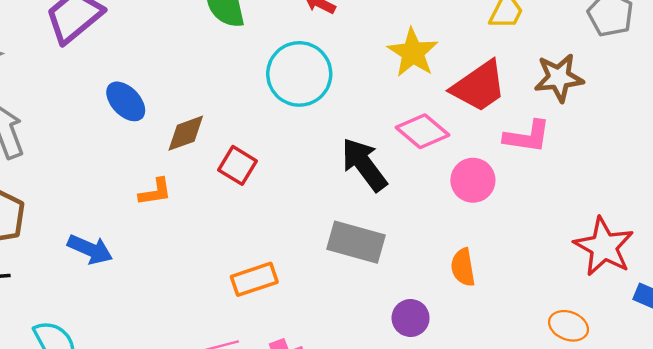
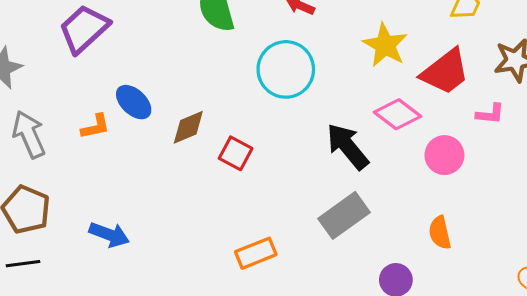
pink L-shape: (527, 137) -> (490, 114), size x0.7
orange L-shape: (155, 192) -> (95, 127), moved
gray rectangle: (356, 242) -> (344, 215), turned -48

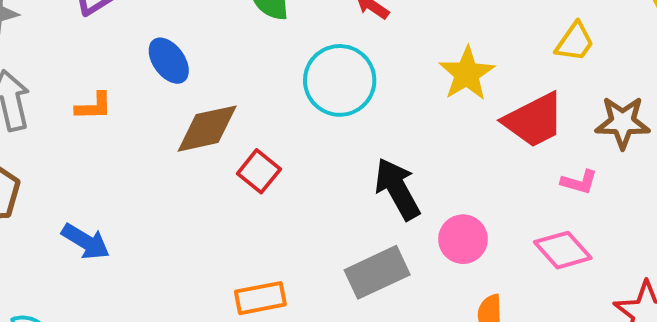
blue ellipse: (134, 102) -> (169, 61), moved
pink diamond: (397, 114) -> (563, 250), moved
brown diamond: (188, 127) -> (207, 129), size x1.4
pink circle: (444, 155) -> (463, 239), moved

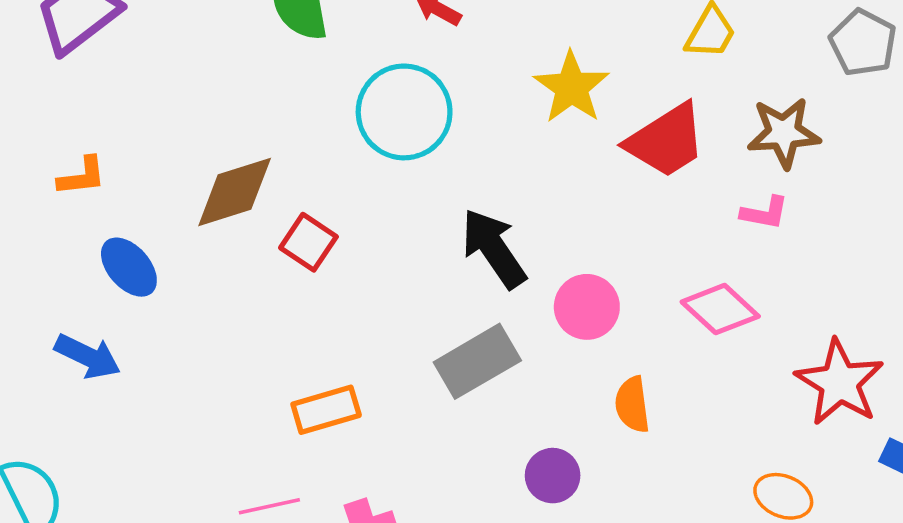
blue ellipse: (169, 61) -> (129, 267), moved
pink L-shape: (579, 182) -> (765, 213), moved

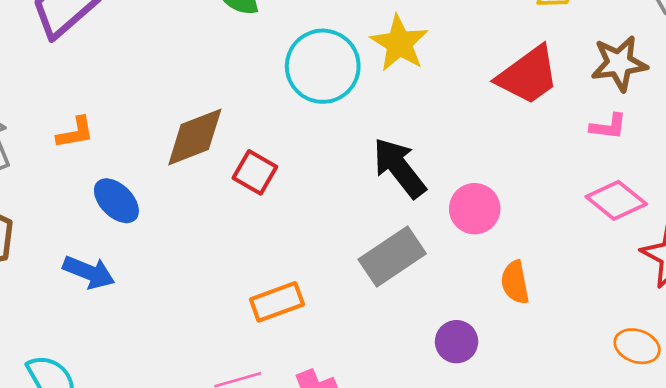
yellow star: (571, 87) -> (399, 43), moved
pink diamond: (720, 309) -> (616, 200), moved

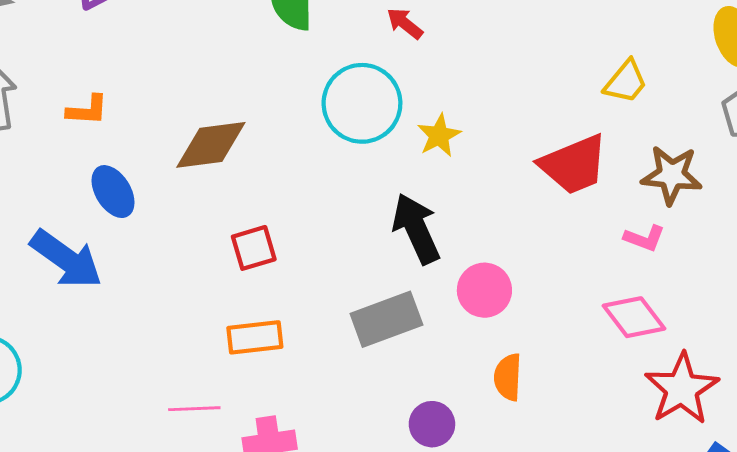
yellow star: (399, 43) -> (439, 135), moved, size x0.7
red square: (255, 172) -> (254, 248), moved, turned 30
blue arrow: (89, 272) -> (66, 259), size x1.4

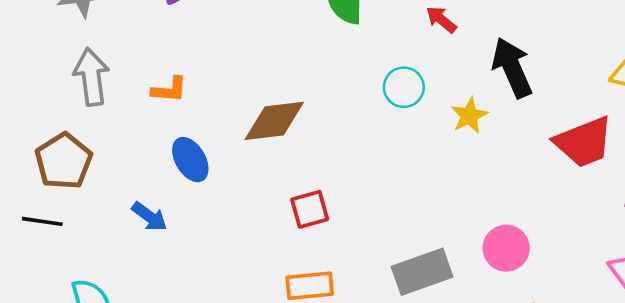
cyan circle: (362, 103) -> (404, 87), size x0.6
black arrow: (416, 229) -> (512, 68), moved
blue arrow: (66, 259) -> (150, 217), size x0.6

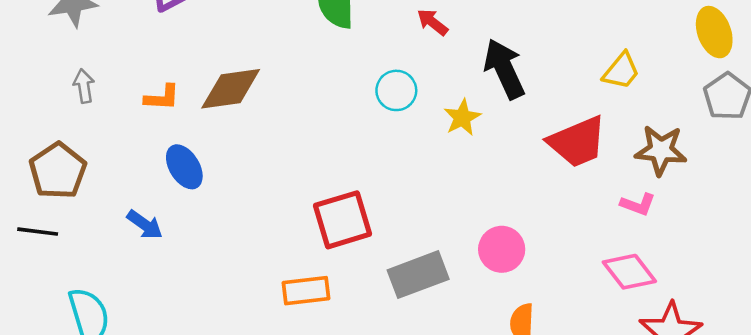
gray arrow: (91, 77) -> (84, 86), size x0.6
brown diamond: (274, 121) -> (231, 89), moved
red square: (310, 209) -> (343, 220), moved, size x1.5

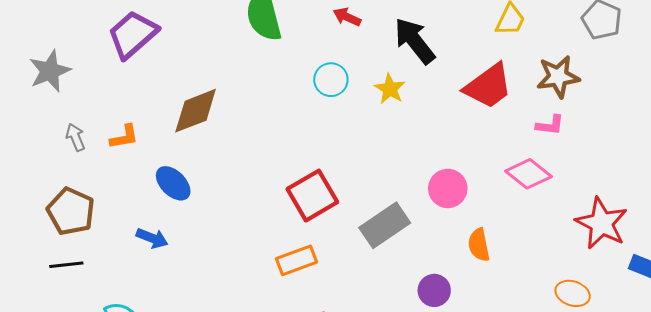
orange L-shape: (162, 97) -> (124, 137), moved
pink diamond: (629, 272) -> (528, 174), moved

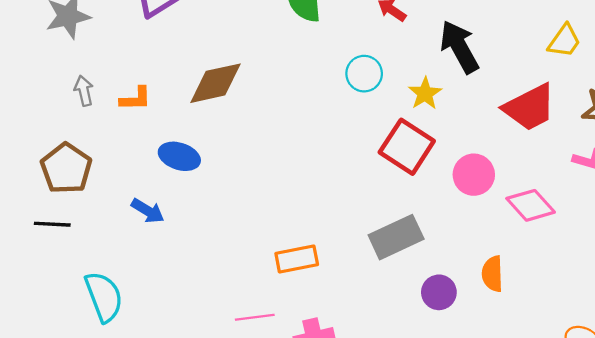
pink diamond: (528, 174) -> (531, 205), moved
blue ellipse: (173, 183) -> (179, 156), turned -36
pink circle: (448, 188) -> (474, 175), moved
red square: (312, 196) -> (407, 147), moved, turned -36
purple circle: (434, 290) -> (439, 292), moved

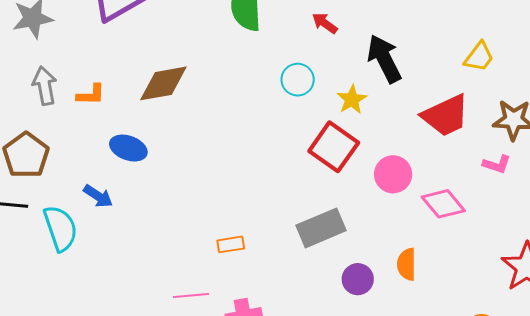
gray arrow: (84, 91) -> (45, 86), size x1.4
orange rectangle: (297, 259) -> (231, 244), size x0.7
cyan semicircle: (104, 297) -> (60, 228), moved

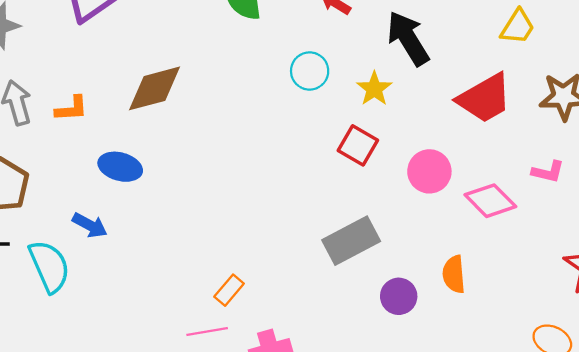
red square: (334, 147) -> (358, 145), size x0.7
pink L-shape: (497, 164) -> (548, 172), moved
orange rectangle: (231, 244) -> (229, 290), moved, turned -36

